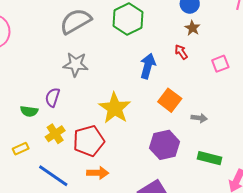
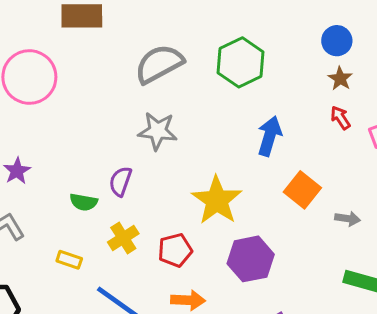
red arrow: (181, 52) -> (340, 118), moved
red pentagon: (89, 141) -> (175, 250), size x0.7
purple hexagon: (165, 145) -> (251, 259), moved
yellow rectangle: (21, 149) -> (69, 260), turned 42

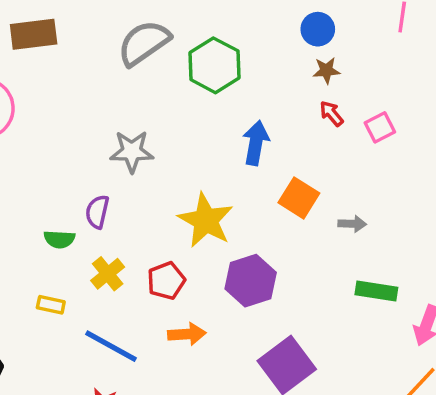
gray semicircle: (159, 64) -> (144, 43), moved
brown star: (340, 79) -> (326, 70), turned -30

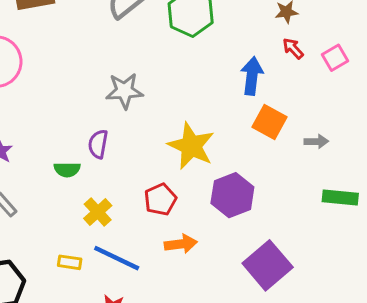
blue arrow: (256, 143) -> (252, 76), moved
yellow cross: (108, 274) -> (98, 212), moved
yellow rectangle: (51, 305) -> (70, 262), moved

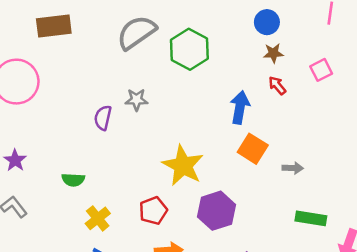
pink square: (335, 58) -> (321, 70), moved
gray star: (124, 91) -> (136, 100), moved, size x0.7
purple semicircle: (98, 144) -> (103, 118), moved

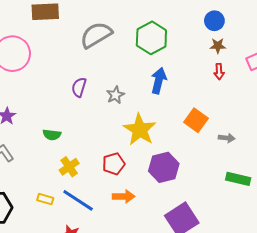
gray semicircle: (136, 32) -> (96, 35), moved
red arrow: (277, 85) -> (219, 72), turned -147
gray star: (136, 100) -> (115, 95), moved, turned -30
blue arrow: (240, 107) -> (159, 81), moved

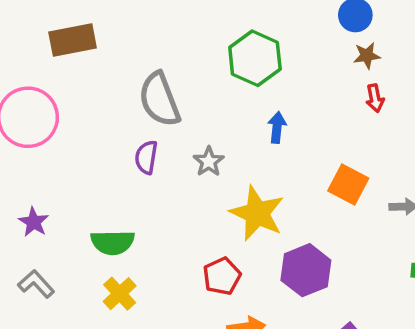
gray semicircle: (96, 35) -> (160, 99), moved, turned -72
blue arrow: (159, 81) -> (277, 127), size x0.7
green semicircle: (52, 135) -> (113, 242), size x1.4
yellow cross: (69, 167) -> (120, 294), moved

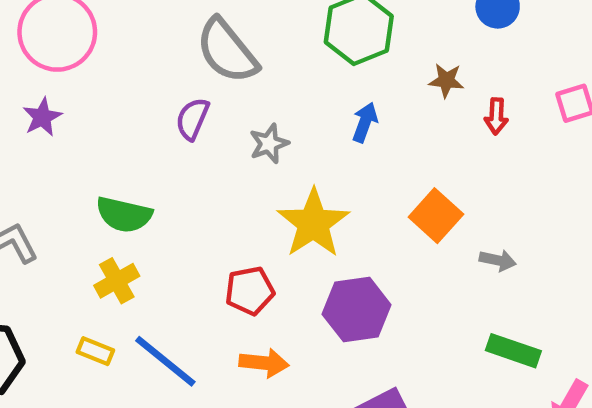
brown star: (367, 56) -> (446, 81), moved
gray semicircle: (160, 99) -> (227, 51), turned -32
purple star: (34, 222) -> (42, 117), moved

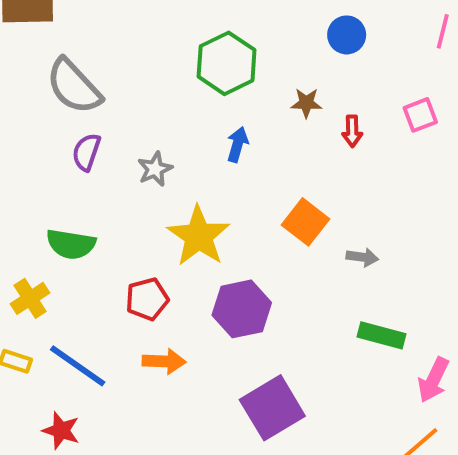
gray semicircle: (227, 51) -> (74, 86), moved
green semicircle: (124, 215) -> (71, 244), moved

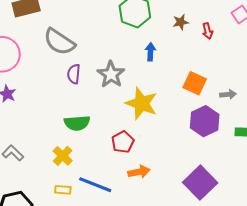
gray star: (155, 169) -> (111, 74), size x1.5
purple hexagon: (242, 309) -> (205, 121), moved

